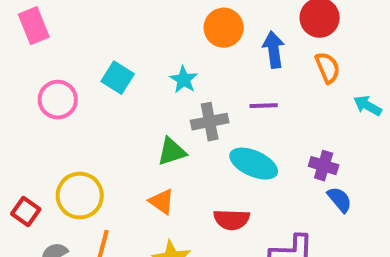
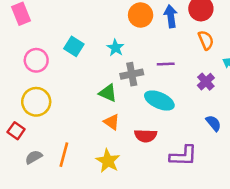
blue arrow: (274, 50) -> (171, 16), moved
green triangle: (172, 152) -> (108, 93), turned 42
purple cross: (324, 166) -> (206, 82), moved, turned 30
yellow circle: (80, 196) -> (36, 102), moved
orange triangle: (162, 202) -> (112, 122), moved

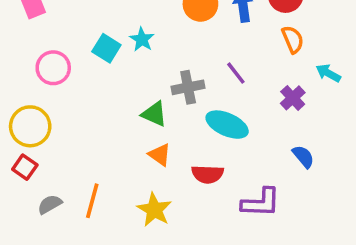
cyan star: (115, 48) -> (142, 39), moved
purple line: (166, 64) -> (236, 73), turned 54
yellow circle: (36, 102) -> (30, 126), moved

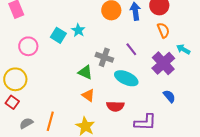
gray cross: (188, 87) -> (104, 57), turned 30
purple cross: (293, 98) -> (163, 63), size x1.6

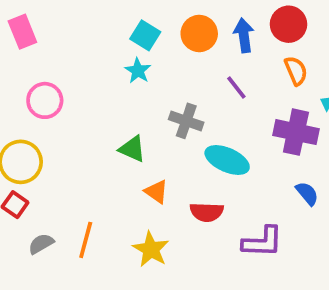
cyan square: (58, 35) -> (145, 35), moved
purple line: (131, 49) -> (236, 87), moved
purple cross: (163, 63) -> (296, 132), turned -35
green triangle: (85, 72) -> (132, 149), moved

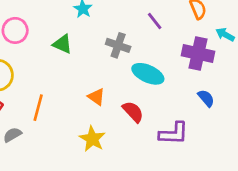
green triangle: (132, 149) -> (63, 44), moved
red semicircle: (207, 212) -> (133, 112), turned -135
orange line: (86, 240) -> (38, 108), moved

